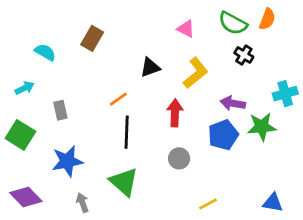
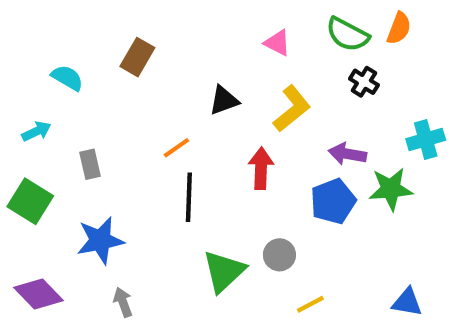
gray circle: (179, 158) -> (279, 255), moved
green triangle: (124, 182) -> (224, 271), moved, turned 36

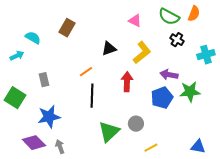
cyan arrow: (36, 131) -> (17, 56), moved
cyan cross: (426, 139) -> (206, 55), moved
purple diamond: (38, 294) -> (34, 143), moved

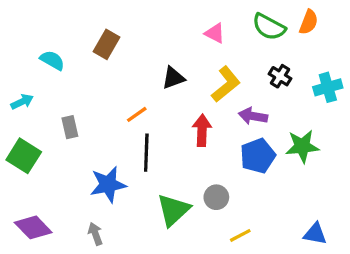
black cross: (177, 40) -> (280, 76), moved
cyan arrow: (17, 56) -> (22, 102), moved
purple arrow: (169, 75) -> (253, 116), moved
blue star: (49, 117) -> (108, 184), moved
purple diamond: (34, 143) -> (33, 227), moved

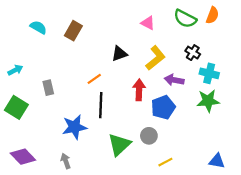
cyan semicircle: (52, 60) -> (38, 27), moved
cyan cross: (328, 87) -> (209, 73), moved, turned 30
blue pentagon: (258, 156) -> (163, 107), moved

